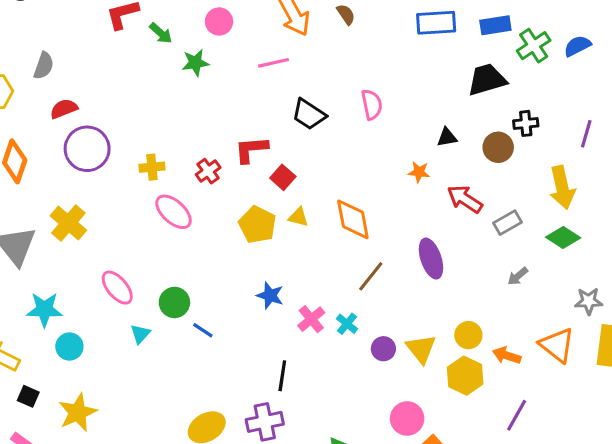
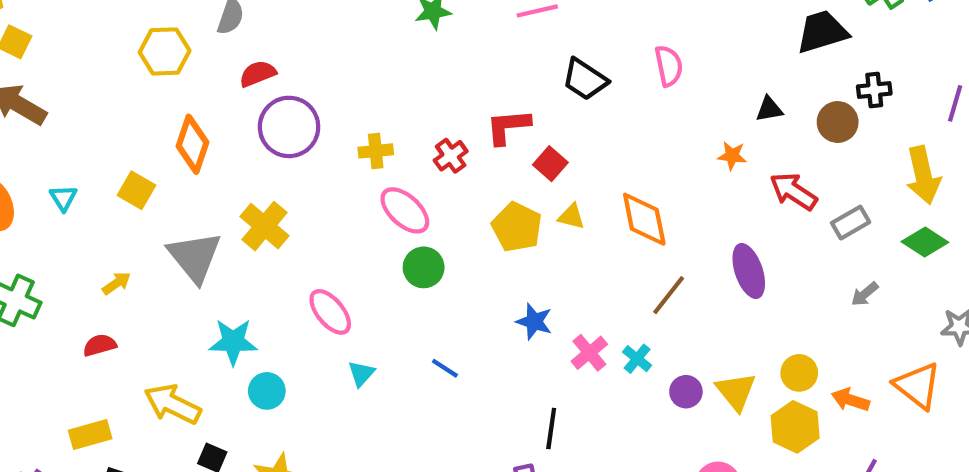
green circle: (174, 302) -> (424, 267), moved

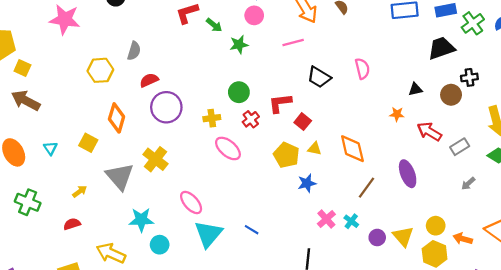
green circle: (424, 267) -> (239, 92), moved
blue star: (534, 322) -> (307, 183), moved, turned -30
cyan triangle: (361, 374) -> (208, 234), size x2.0

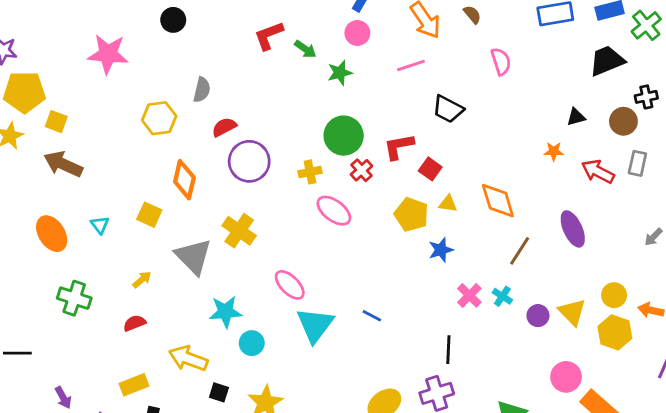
pink semicircle: (362, 69) -> (501, 61), moved
green circle: (239, 92) -> (344, 136), size x1.4
gray rectangle: (460, 147) -> (637, 163), moved, turned -42

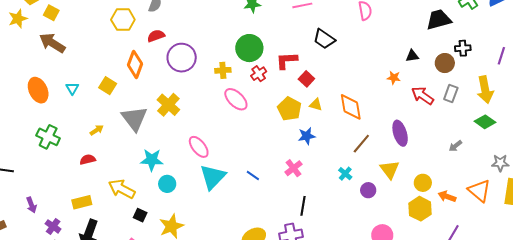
red semicircle: (224, 127) -> (156, 36), moved
pink cross: (469, 295) -> (293, 168), moved
yellow triangle: (572, 312) -> (390, 170), moved

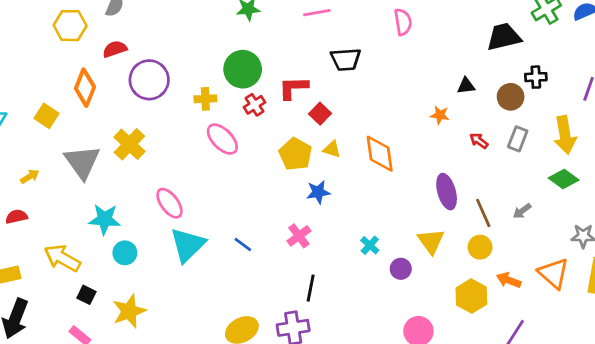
black trapezoid: (324, 39) -> (346, 59), turned -40
red arrow: (423, 96) -> (479, 141), size x0.6
brown line: (361, 144) -> (483, 213), moved, turned -65
yellow circle: (423, 183) -> (480, 247), moved

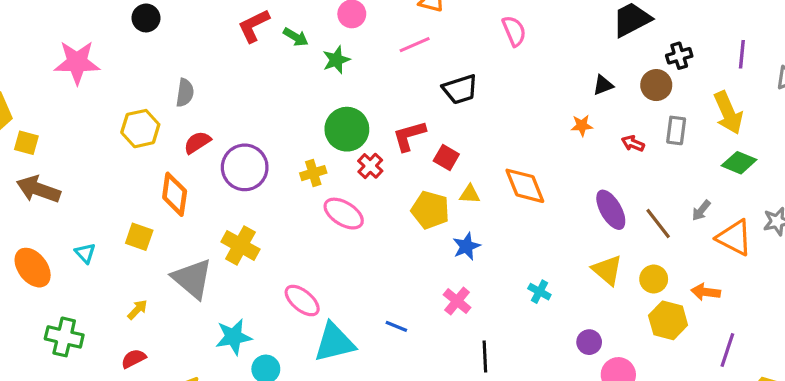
cyan triangle: (188, 245) -> (334, 342), turned 45
yellow circle: (480, 247) -> (654, 279), moved
purple circle: (401, 269) -> (589, 342), moved
orange triangle: (554, 273) -> (734, 238), moved

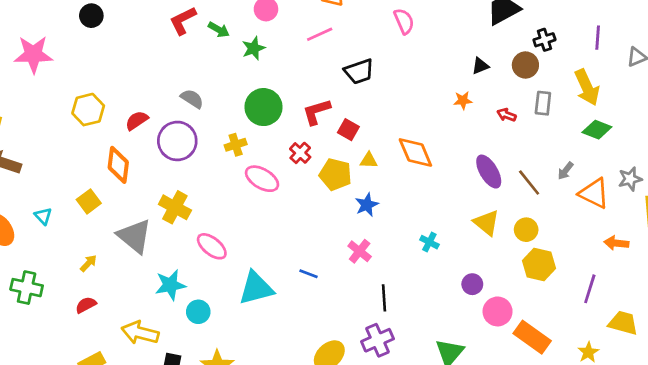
gray semicircle: (185, 93) -> (192, 99), moved, turned -65
red cross: (370, 166) -> (300, 153), moved
yellow square: (139, 237) -> (89, 201), turned 35
orange arrow: (706, 292) -> (616, 243), moved
pink ellipse: (302, 301) -> (212, 246), moved

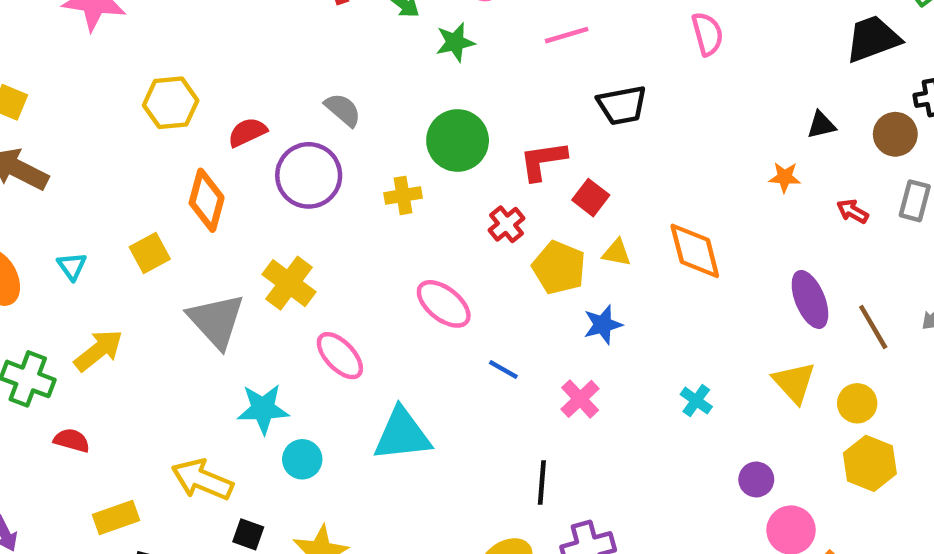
pink ellipse: (262, 179) -> (444, 304), moved
yellow arrow: (88, 263) -> (99, 350), moved, size x1.6
blue line: (308, 274) -> (503, 369), moved
black line: (384, 298) -> (542, 483), moved
red semicircle: (86, 305) -> (72, 440), moved, turned 35

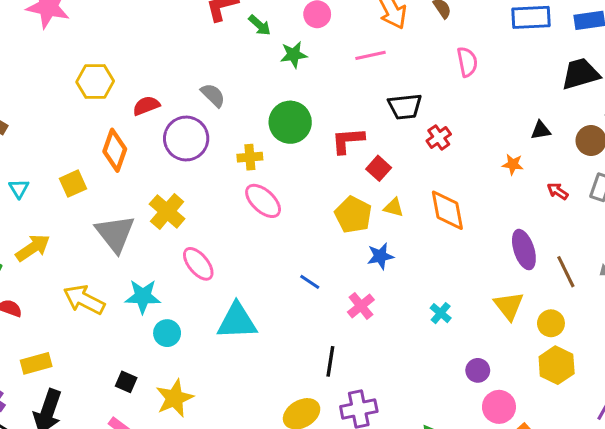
red cross: (507, 224) -> (439, 137), moved
pink ellipse: (444, 304) -> (263, 201), moved
yellow arrow: (202, 480) -> (84, 300), moved

